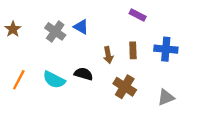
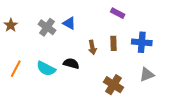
brown cross: (125, 87) -> (114, 85), moved
gray triangle: (166, 97) -> (147, 75), moved

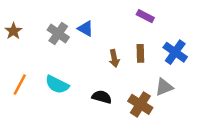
blue cross: (142, 42) -> (175, 52), turned 30
black semicircle: (71, 64) -> (102, 97), moved
gray triangle: (147, 75) -> (164, 87), moved

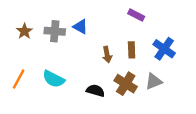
brown star: (13, 31) -> (24, 31), moved
gray cross: (58, 33) -> (55, 31), turned -30
brown cross: (140, 104) -> (126, 84), moved

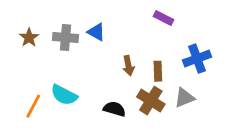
blue cross: (164, 49) -> (197, 59), turned 35
brown rectangle: (132, 50) -> (158, 71), moved
orange line: (19, 79) -> (33, 106), moved

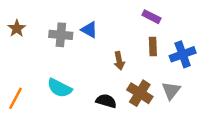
brown star: (29, 38) -> (17, 28), moved
brown rectangle: (158, 71) -> (153, 47), moved
gray triangle: (184, 98) -> (171, 91), turned -30
orange line: (33, 106) -> (15, 98), moved

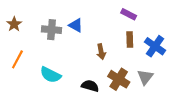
blue cross: (183, 54) -> (155, 46), turned -35
orange line: (15, 98) -> (17, 59), moved

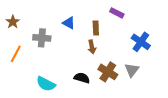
gray cross: (52, 30) -> (42, 38), moved
brown rectangle: (130, 40) -> (96, 28), moved
cyan semicircle: (50, 75) -> (46, 84), moved

